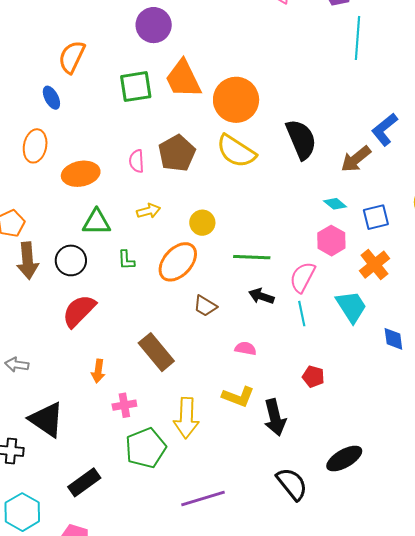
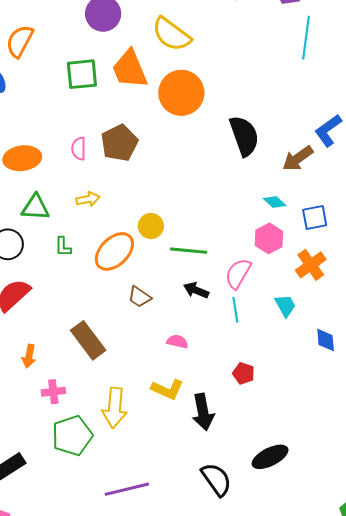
yellow semicircle: (236, 151) -> (172, 34), moved
yellow circle: (202, 223) -> (151, 226), moved
cyan trapezoid: (351, 307) -> (285, 306), size x0.7

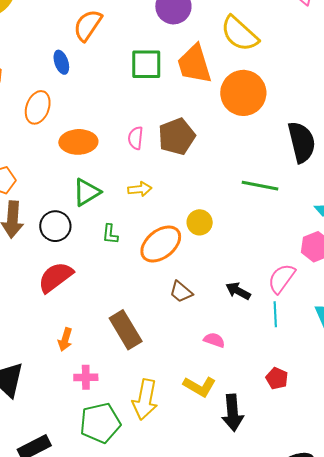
green triangle: (35, 207) -> (87, 192), turned -40
green line: (189, 251) -> (260, 186), moved

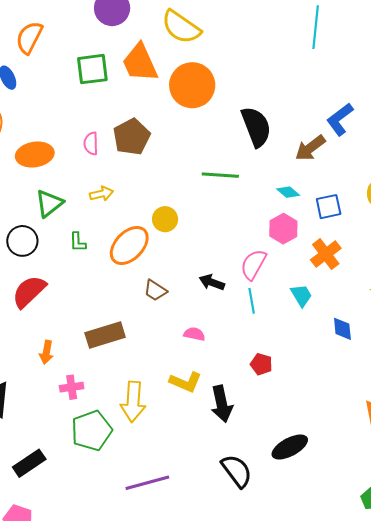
brown rectangle: (126, 330) -> (105, 335), turned -69

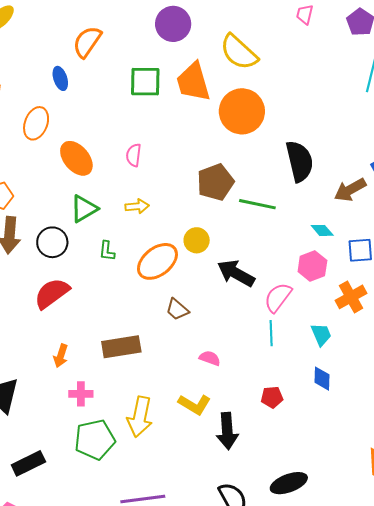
brown pentagon: (132, 137) -> (215, 182), moved
orange ellipse: (35, 155) -> (76, 158), turned 51
black arrow: (212, 282) -> (236, 273), moved, size x1.5
blue diamond: (342, 329) -> (322, 379), moved
red pentagon: (261, 364) -> (272, 397), turned -30

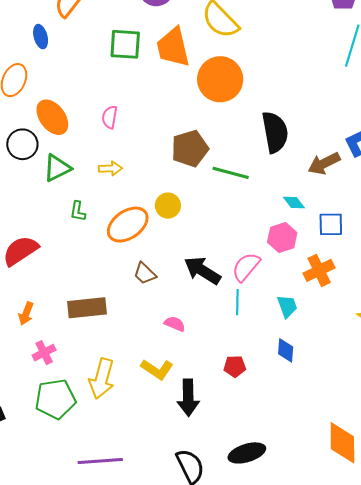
black circle: (52, 242) -> (22, 144), moved
black arrow: (236, 273) -> (202, 270), moved
pink cross: (81, 394) -> (44, 353), turned -30

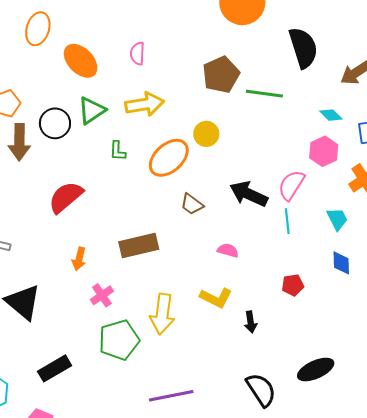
black circle: (22, 144) -> (55, 123), moved
yellow arrow: (110, 168) -> (145, 104), size x1.6
black arrow: (188, 398) -> (251, 322), size x0.6

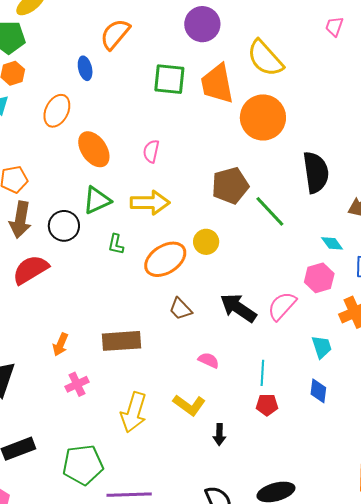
green line: (264, 94) -> (270, 211), turned 30
black circle: (55, 123) -> (64, 226), moved
red semicircle: (66, 197) -> (31, 270), moved
cyan line: (287, 221) -> (262, 373), moved
green pentagon: (119, 340) -> (83, 465), moved

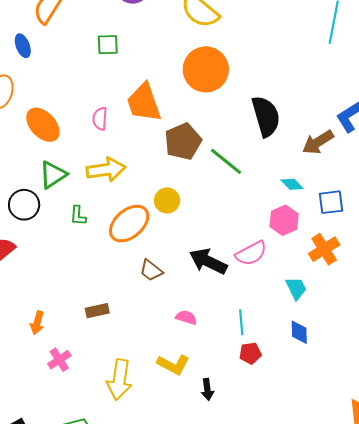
green square: (169, 79) -> (108, 45), size x0.7
orange trapezoid: (217, 84) -> (144, 103), moved
pink semicircle: (282, 306) -> (251, 253), turned -152
brown rectangle: (121, 341) -> (97, 311), size x0.6

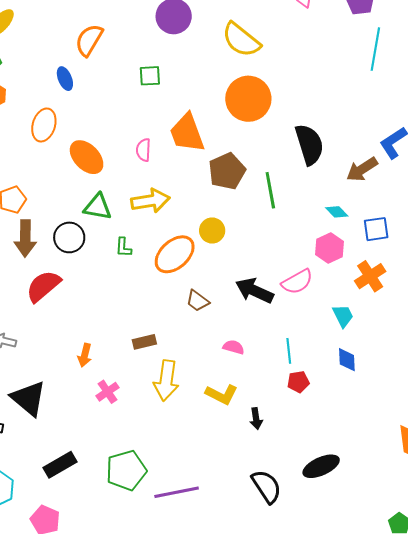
green line: (226, 161) -> (270, 190), turned 42
green triangle: (53, 175) -> (98, 207), turned 44
yellow arrow: (119, 380) -> (166, 380), moved

